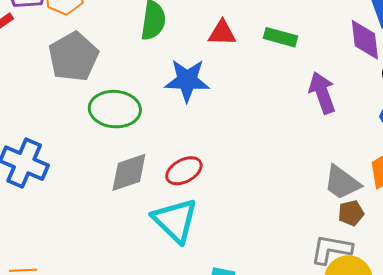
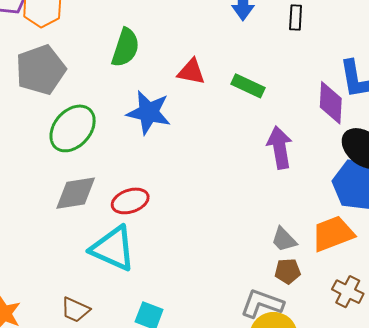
green ellipse: (115, 109) -> (73, 128), turned -63
gray trapezoid: (342, 183) -> (284, 240), size x0.7
cyan triangle: (175, 220) -> (113, 248), turned -30

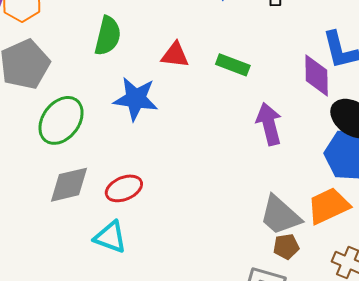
gray trapezoid: (284, 240) -> (280, 215), size x1.6
cyan triangle: (113, 248) -> (110, 237), size x0.7

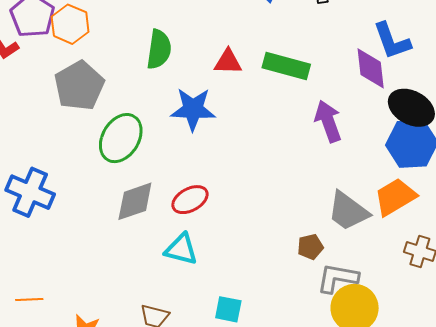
green rectangle: (233, 65) -> (286, 66), size x1.4
brown pentagon: (286, 247) -> (310, 247), moved

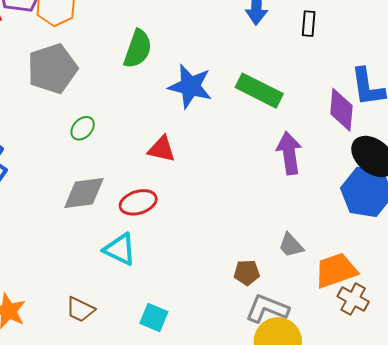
red triangle: (228, 62) -> (162, 149), moved
blue star: (193, 109) -> (190, 86), moved
green ellipse: (121, 138) -> (83, 128), size x0.5
orange trapezoid: (395, 197) -> (336, 270), moved
gray trapezoid: (348, 211) -> (291, 245), size x0.6

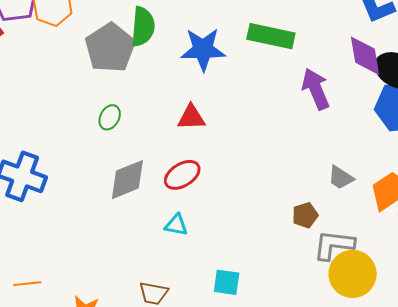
gray pentagon: (52, 69) -> (110, 48), moved
purple diamond: (341, 110) -> (365, 56), moved
cyan triangle: (120, 249) -> (176, 225), size x0.7

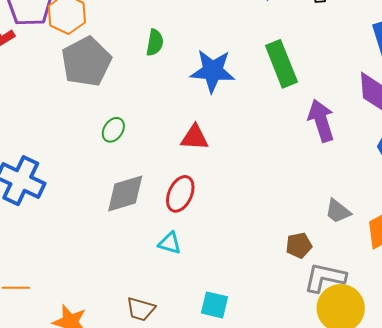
green semicircle: (143, 27) -> (155, 43), size x0.7
green rectangle: (271, 36) -> (281, 64), turned 51
gray pentagon: (110, 48) -> (86, 62), moved
red ellipse: (182, 175) -> (180, 194), turned -39

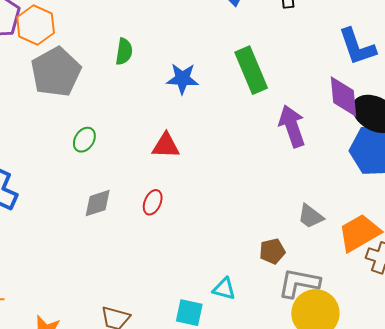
blue star: (213, 71) -> (182, 79), size x0.7
gray diamond: (125, 194) -> (98, 203), size x0.7
red ellipse: (180, 194) -> (153, 202), size x0.7
cyan triangle: (170, 243) -> (224, 289), moved

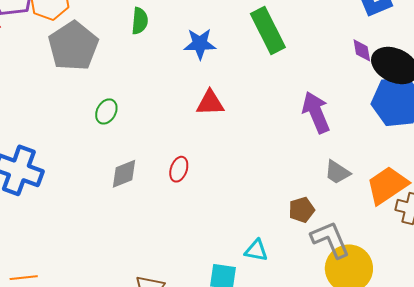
purple diamond: (344, 97) -> (362, 50), size x0.6
purple arrow: (292, 126) -> (316, 112), moved
red triangle: (166, 146) -> (210, 103), moved
gray L-shape: (299, 283) -> (330, 240), turned 60

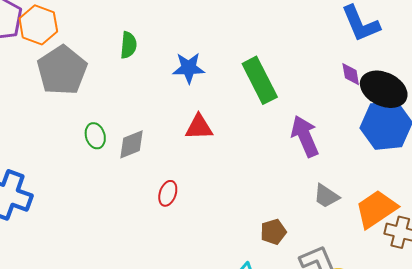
green rectangle: (268, 31) -> (260, 80), moved
green ellipse: (106, 111) -> (95, 136), turned -45
gray diamond: (124, 174) -> (132, 144), moved
brown pentagon: (302, 210) -> (273, 232), moved

